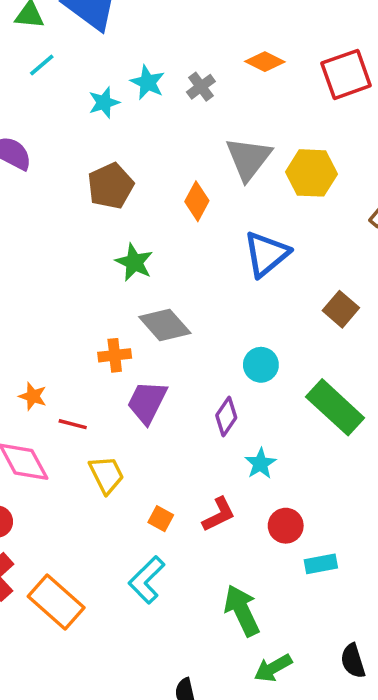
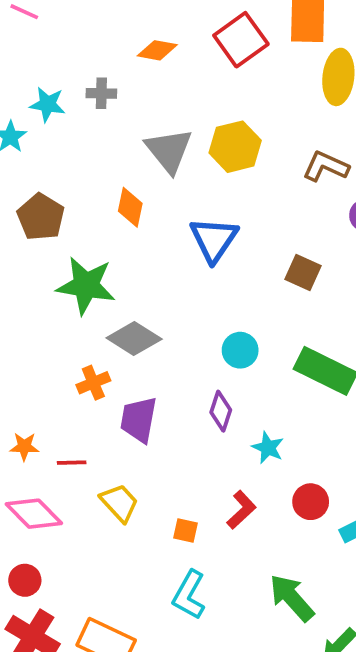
gray cross: (201, 87) -> (101, 93), turned -36
green star: (134, 262) -> (86, 285), size x1.5

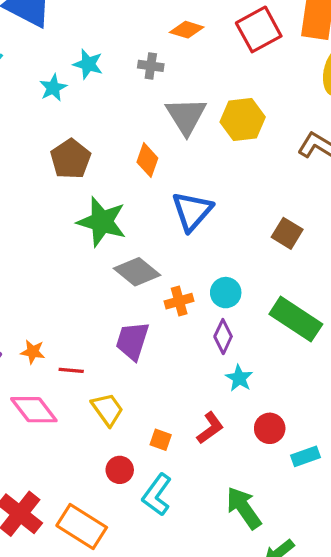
gray cross: (101, 93) -> (151, 66), moved
blue triangle: (214, 239) -> (192, 211), moved
orange cross: (93, 383) -> (179, 301), moved
purple diamond: (221, 411) -> (223, 337), moved
red circle: (25, 580) -> (120, 470), moved

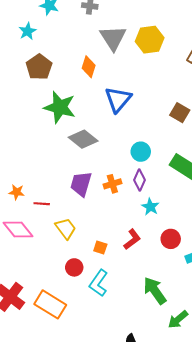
cyan star: (53, 88) -> (28, 31), moved
orange cross: (179, 301) -> (112, 184), moved

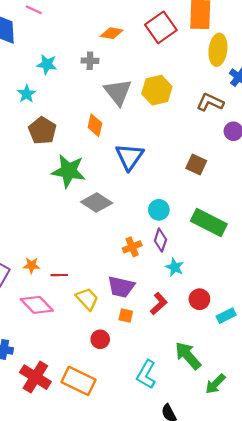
purple trapezoid: (81, 184) -> (121, 287), moved, turned -88
cyan L-shape: (99, 283) -> (146, 374), moved

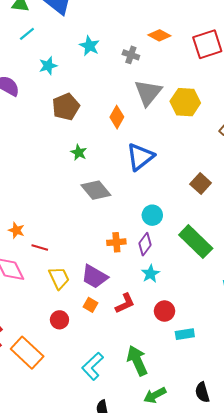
cyan star: (27, 94) -> (48, 66), moved
green star: (69, 171) -> (79, 152), size x0.5

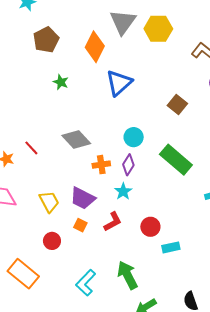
orange diamond: (117, 117) -> (95, 47), size x1.4
gray diamond: (96, 190) -> (76, 140), moved
red line: (40, 247) -> (31, 148), moved, turned 35
cyan star: (150, 274) -> (123, 191), moved

